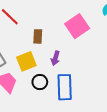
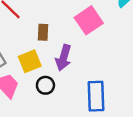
purple arrow: (55, 58) -> (63, 58), size x1.5
blue rectangle: (65, 87) -> (96, 96), moved

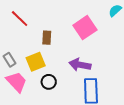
purple arrow: (63, 58) -> (80, 65), moved, turned 85

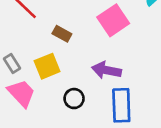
brown rectangle: (47, 38) -> (62, 34), turned -64
black circle: (49, 82) -> (74, 99), moved

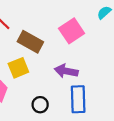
brown rectangle: (62, 34) -> (30, 42), size x1.6
black circle: (74, 99) -> (40, 105), moved

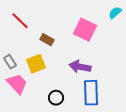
pink square: (72, 31) -> (85, 30), turned -30
brown rectangle: (30, 42) -> (47, 40), size x0.6

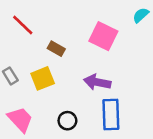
pink trapezoid: (17, 84) -> (20, 119), moved

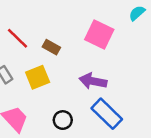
red line: (23, 25) -> (17, 38), moved
blue rectangle: (111, 114) -> (107, 114), turned -44

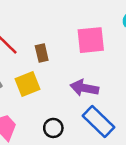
pink square: (99, 34) -> (91, 40), turned -32
brown rectangle: (51, 47) -> (42, 53), turned 48

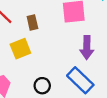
purple arrow: (84, 88) -> (87, 48), moved, turned -100

